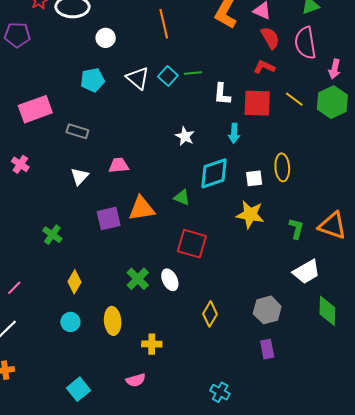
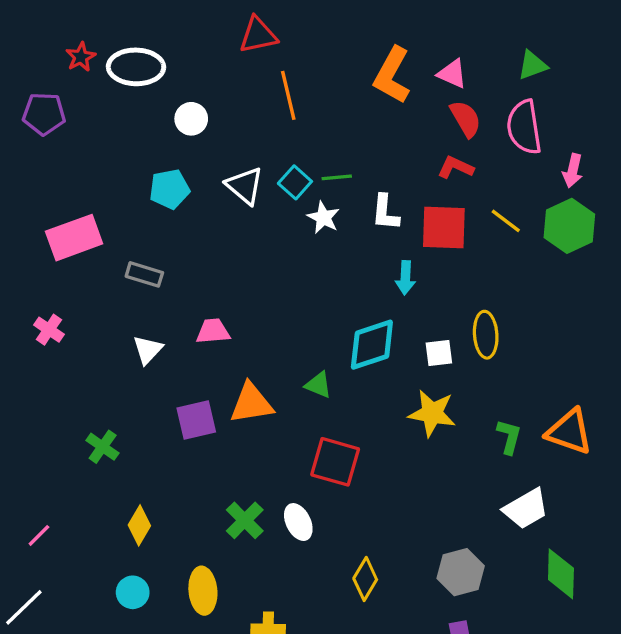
white star: (185, 136) -> (323, 218), moved

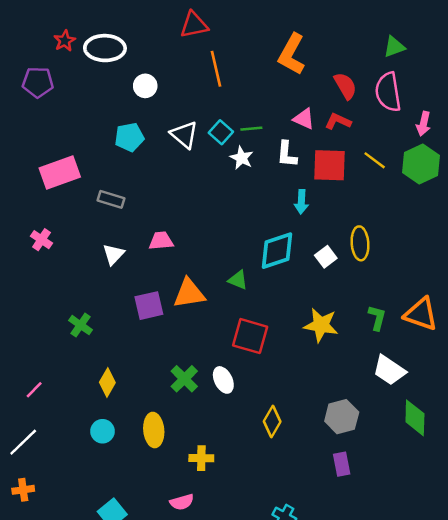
pink triangle: (452, 74) -> (304, 119), moved
white square: (439, 353) -> (326, 257), turned -30
yellow star: (432, 413) -> (321, 325), moved
white trapezoid: (526, 509) -> (389, 370), turned 64

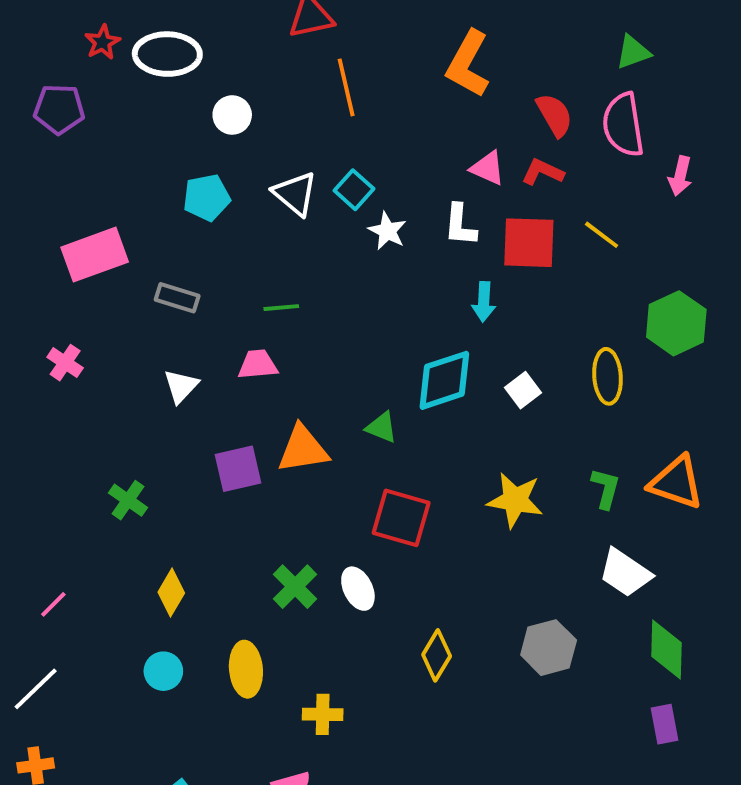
green line: (251, 129) -> (281, 308), moved
green hexagon: (421, 164) -> (676, 323), moved
yellow ellipse: (360, 243) -> (608, 376), moved
purple rectangle: (342, 464) -> (664, 724), moved

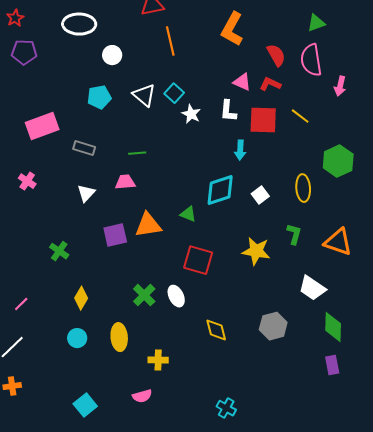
red star: (102, 42) -> (15, 18), moved
green L-shape: (606, 488) -> (294, 234), moved
yellow diamond: (437, 655) -> (216, 330), turned -45

